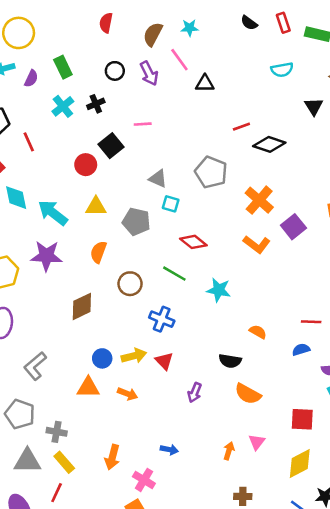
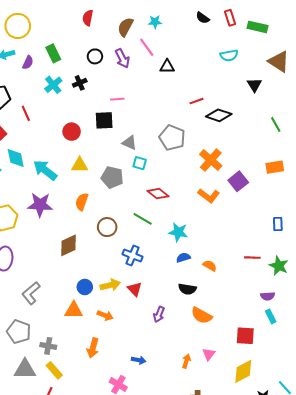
black square: (111, 146) -> (104, 120), moved, turned 36
blue semicircle: (301, 350) -> (183, 258), moved
orange arrow: (112, 457) -> (93, 348), moved

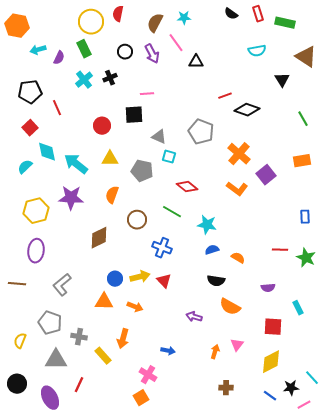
yellow circle: (18, 26) -> (91, 22), moved
purple semicircle: (268, 296) -> (268, 288), moved
purple arrow: (159, 314) -> (194, 317), moved, turned 84
yellow rectangle: (54, 370) -> (103, 356), moved

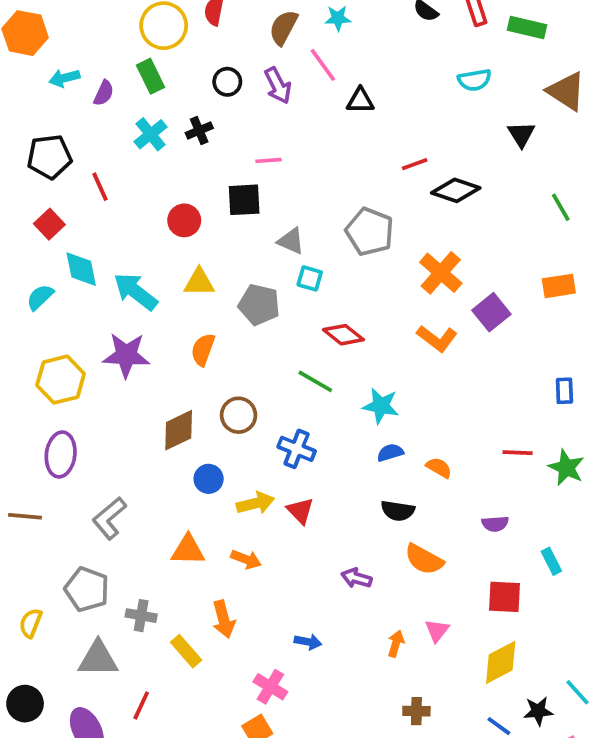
brown circle: (137, 220) -> (239, 415), moved
blue circle: (115, 279) -> (209, 479), moved
orange arrow: (123, 339) -> (224, 619), turned -30

